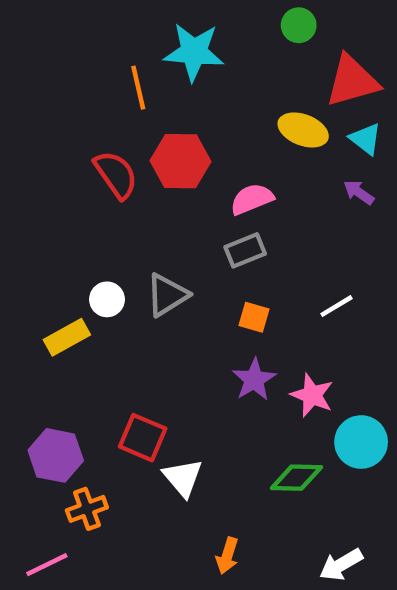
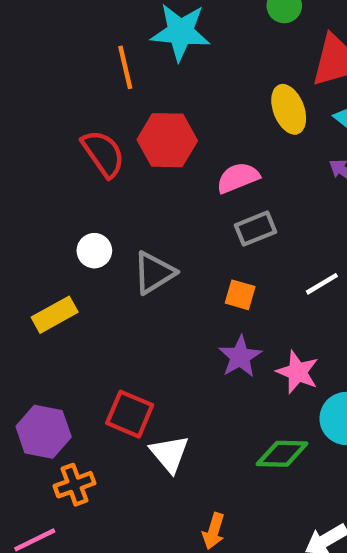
yellow ellipse: (303, 130) -> (289, 109), turned 48
gray rectangle: (245, 250) -> (256, 229), moved
white circle: (107, 299) -> (94, 251), moved

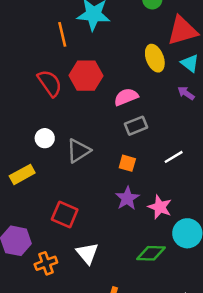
red square: (130, 414) -> (65, 215), moved
orange cross: (74, 485) -> (46, 263), moved

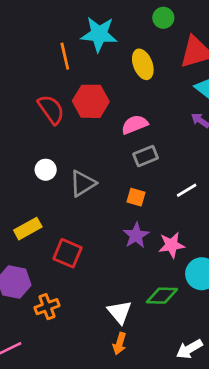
yellow ellipse: (155, 58) -> (143, 64), moved
yellow rectangle: (22, 174) -> (28, 229), moved
pink star: (160, 207) -> (172, 245), turned -30
white triangle: (87, 253) -> (120, 312), moved

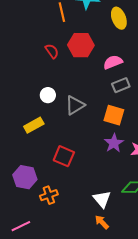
red semicircle: (51, 109) -> (52, 51), size x0.7
orange square: (136, 197) -> (114, 115), size x1.5
yellow rectangle: (28, 229) -> (34, 125), moved
orange arrow: (120, 344) -> (102, 222), turned 119

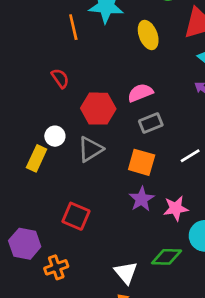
red hexagon: (81, 45) -> (98, 109), moved
yellow rectangle: (34, 125) -> (37, 158), moved, turned -36

